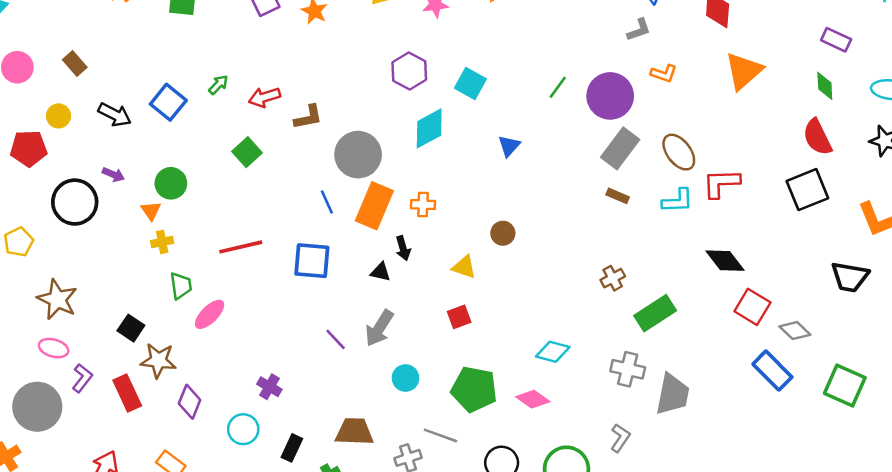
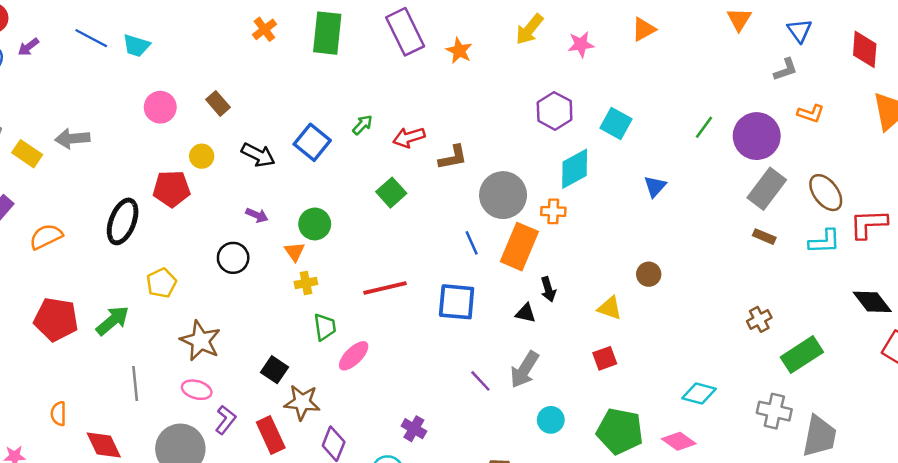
black circle: (75, 202) -> (233, 258), moved, size x0.7
orange cross: (423, 205) -> (553, 211), moved

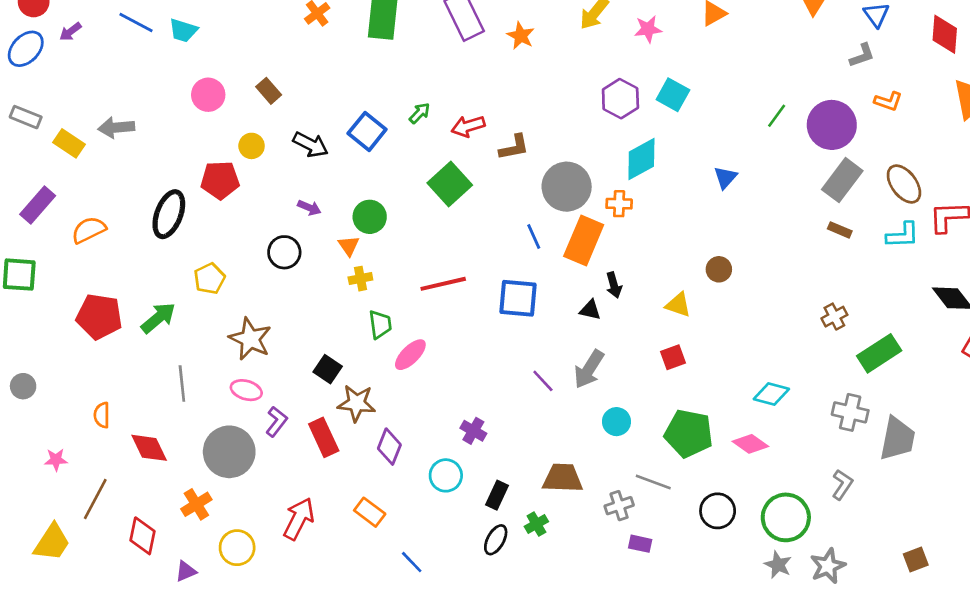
cyan square: (616, 124) -> (673, 95), moved
green square: (391, 193) -> (450, 184), size x1.4

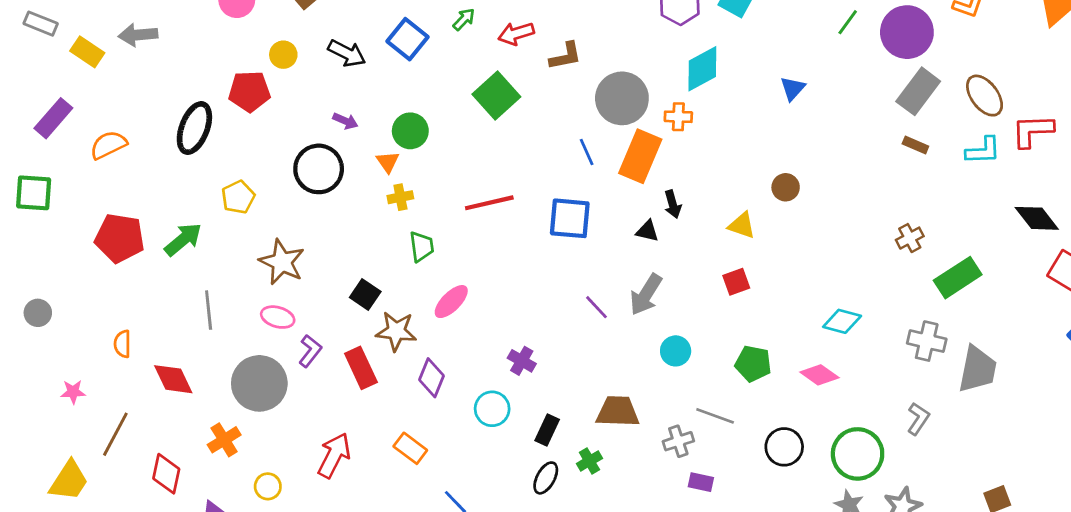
black circle: (284, 252) -> (319, 169), size x1.4
pink ellipse: (410, 355) -> (451, 302), moved
green pentagon: (689, 433) -> (753, 364), size x0.7
yellow circle: (237, 548) -> (268, 486), size x0.7

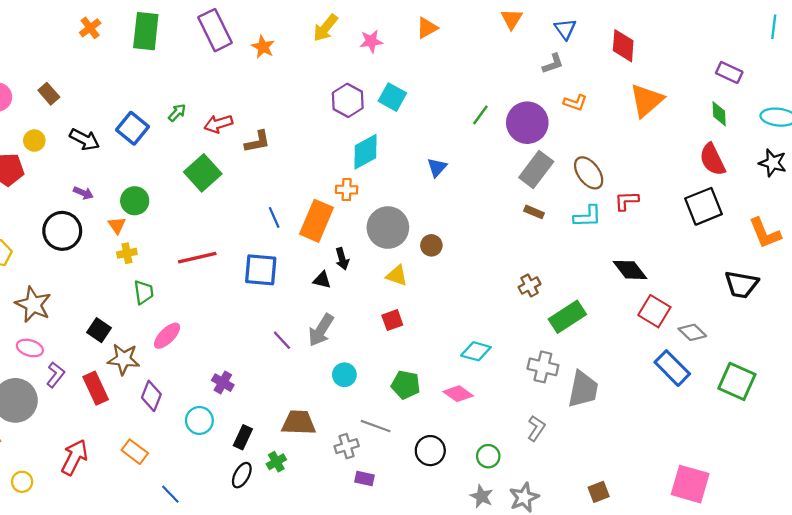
gray circle: (622, 98) -> (388, 228), moved
red L-shape: (1033, 131) -> (627, 201), size x0.7
green circle: (858, 454) -> (488, 456), size x0.6

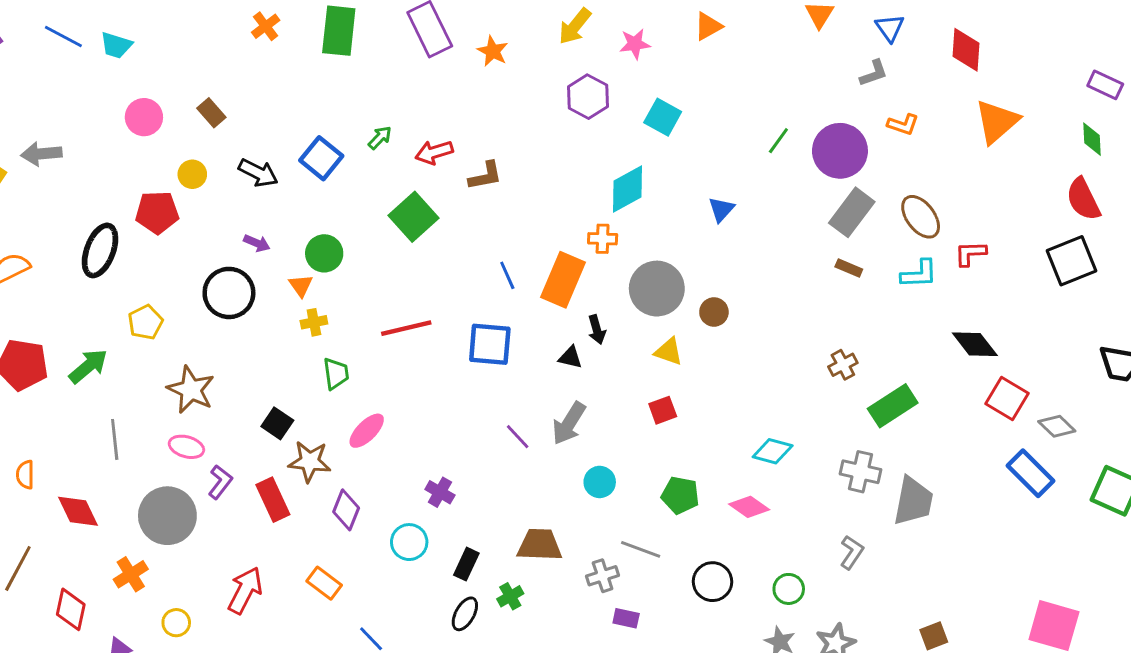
purple hexagon: (348, 100) -> (588, 97), moved

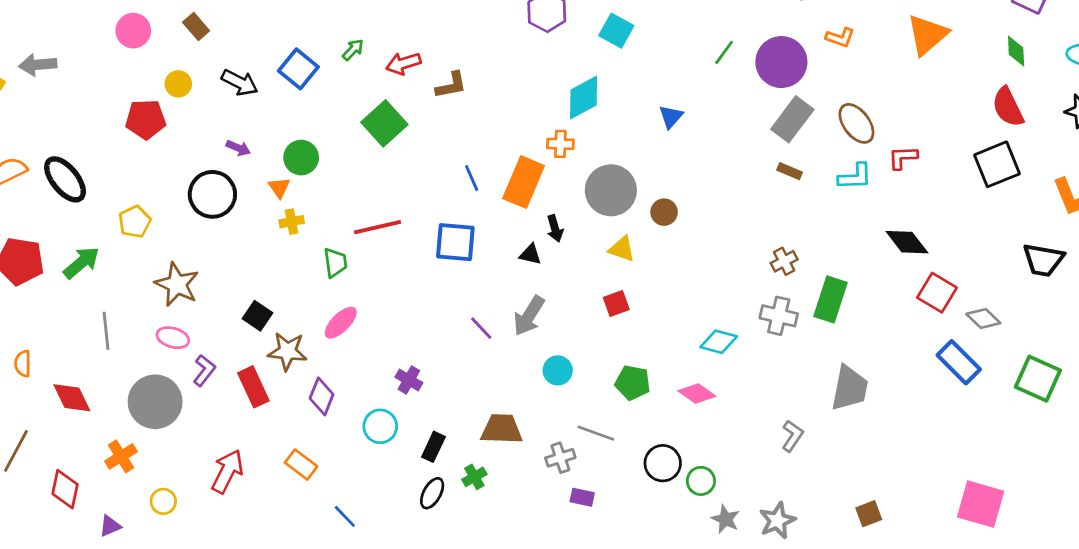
black ellipse: (100, 250) -> (65, 179), moved, turned -60
green trapezoid: (336, 374) -> (335, 263), moved
green rectangle: (893, 406) -> (831, 299), turned -39
gray cross: (860, 472) -> (779, 316), moved
green circle: (789, 589) -> (701, 481), moved

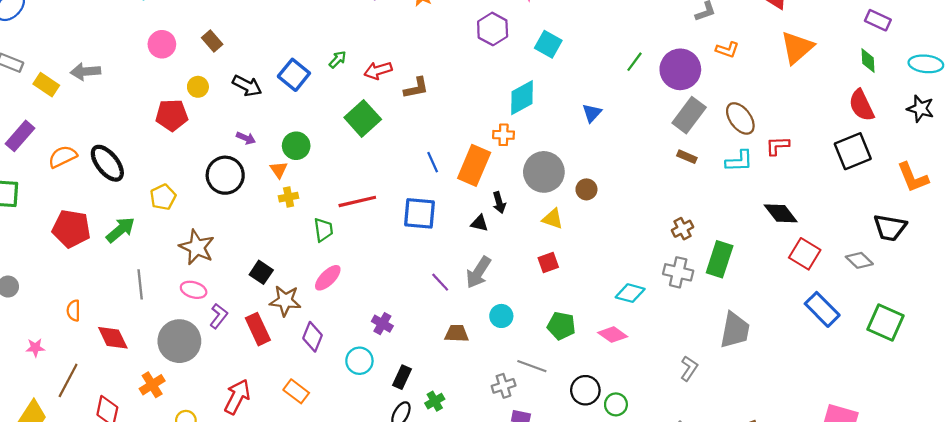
gray diamond: (983, 319) -> (859, 260), moved
brown trapezoid: (502, 429) -> (457, 333), moved, size x0.7

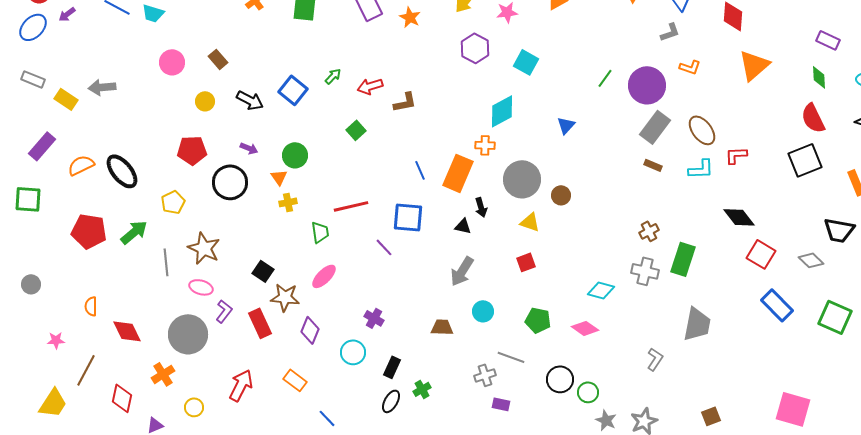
red pentagon: (172, 115) -> (192, 150), moved
green square: (363, 118) -> (356, 130), size x0.6
purple line: (440, 282) -> (384, 247), moved
gray line: (140, 284) -> (166, 262), moved

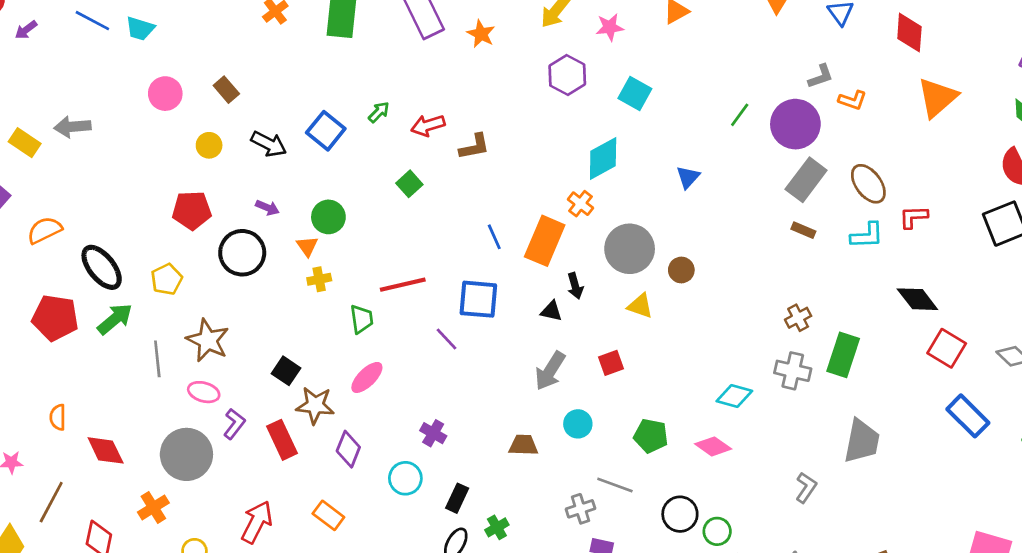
gray L-shape: (670, 32) -> (821, 76), moved
orange cross: (485, 145) -> (580, 204), turned 36
black ellipse: (122, 171) -> (102, 267), moved
red square: (526, 262) -> (611, 363), moved

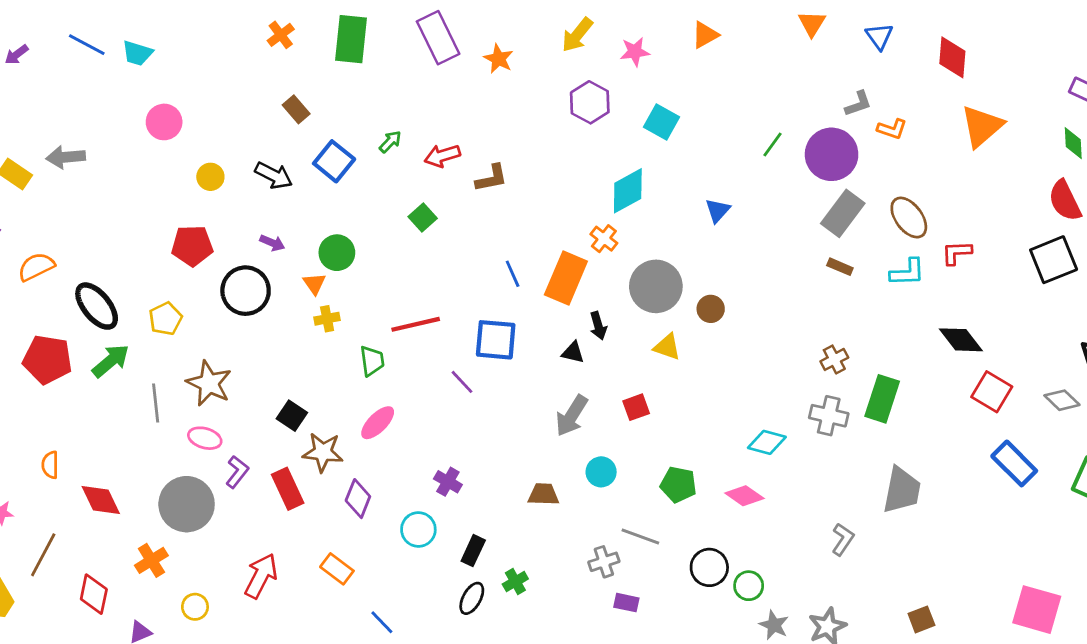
brown rectangle: (226, 90) -> (296, 109), moved

